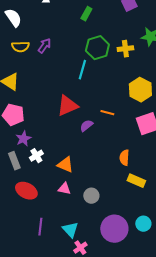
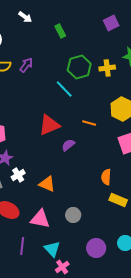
green rectangle: (86, 14) -> (60, 31), moved, turned -56
cyan line: (82, 70) -> (64, 89), turned -60
orange line: (107, 113) -> (89, 123), moved
pink triangle: (64, 189) -> (40, 219), moved, size x1.5
purple circle: (114, 229) -> (96, 248), size x0.7

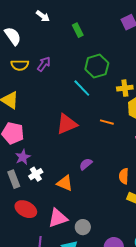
yellow cross: (107, 68) -> (125, 88), moved
purple semicircle: (68, 145) -> (86, 164), moved
gray circle: (73, 215) -> (83, 227), moved
pink triangle: (40, 219) -> (58, 218), turned -30

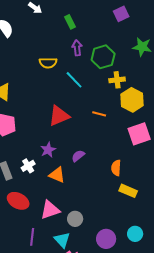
purple arrow: (44, 64) -> (77, 48), moved, turned -42
yellow semicircle: (20, 65) -> (48, 63), moved
green hexagon: (97, 66) -> (103, 57), moved
purple star: (23, 157) -> (48, 150), moved

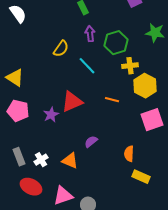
yellow semicircle: (48, 63) -> (61, 49), turned -54
purple star: (48, 150) -> (51, 115), moved
white cross: (28, 166) -> (41, 160), moved

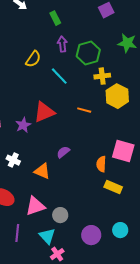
pink square: (152, 120) -> (123, 151), moved, turned 35
white cross: (41, 160) -> (13, 160), moved, turned -32

